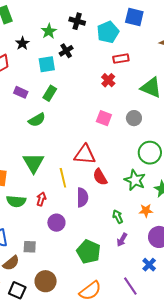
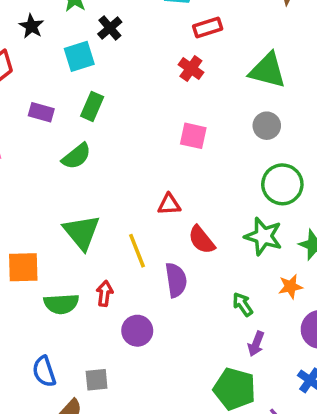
gray circle: (134, 118) -> (267, 126), moved
red triangle: (85, 154) -> (169, 204), size x0.6
green pentagon: (89, 252) -> (235, 389), moved

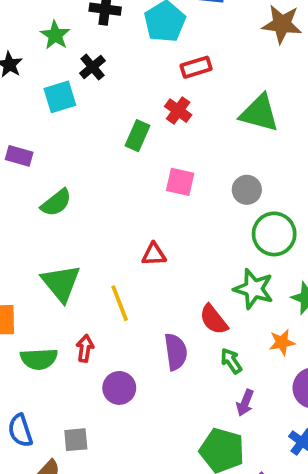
green rectangle: (92, 106) -> (137, 136), moved
gray circle: (267, 126) -> (247, 190), moved
red semicircle: (202, 240) -> (214, 319), moved
purple semicircle: (176, 280) -> (176, 352), moved

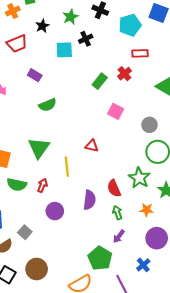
gray square: (76, 440) -> (25, 232), turned 32

